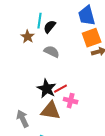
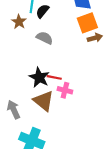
red line: (61, 89) -> (54, 77), turned 40
brown triangle: (51, 111) -> (44, 101), turned 30

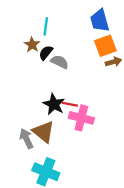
black semicircle: (42, 11) -> (46, 53), moved
pink cross: (65, 90) -> (81, 118), size x1.5
brown triangle: (44, 101) -> (44, 132), moved

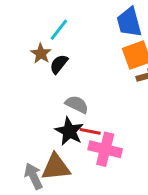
cyan line: (46, 26) -> (59, 30), turned 30
gray semicircle: (60, 62) -> (77, 104), moved
brown triangle: (44, 132) -> (56, 167), turned -45

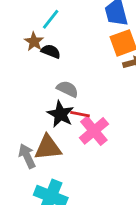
black semicircle: (59, 64) -> (51, 51), turned 72
pink cross: (105, 149) -> (94, 131), turned 36

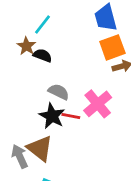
pink cross: (94, 131) -> (98, 104), moved
brown triangle: (48, 148) -> (40, 148), turned 44

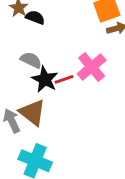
gray semicircle: (59, 92) -> (31, 60), moved
red line: (71, 116) -> (64, 79), turned -30

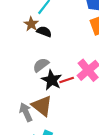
gray semicircle: (31, 60) -> (41, 65), turned -63

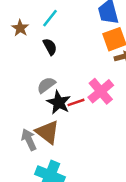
brown star: (31, 24) -> (20, 28), moved
black semicircle: (44, 32) -> (50, 47), turned 40

